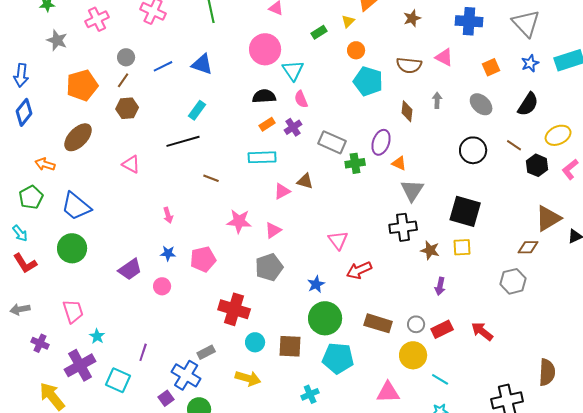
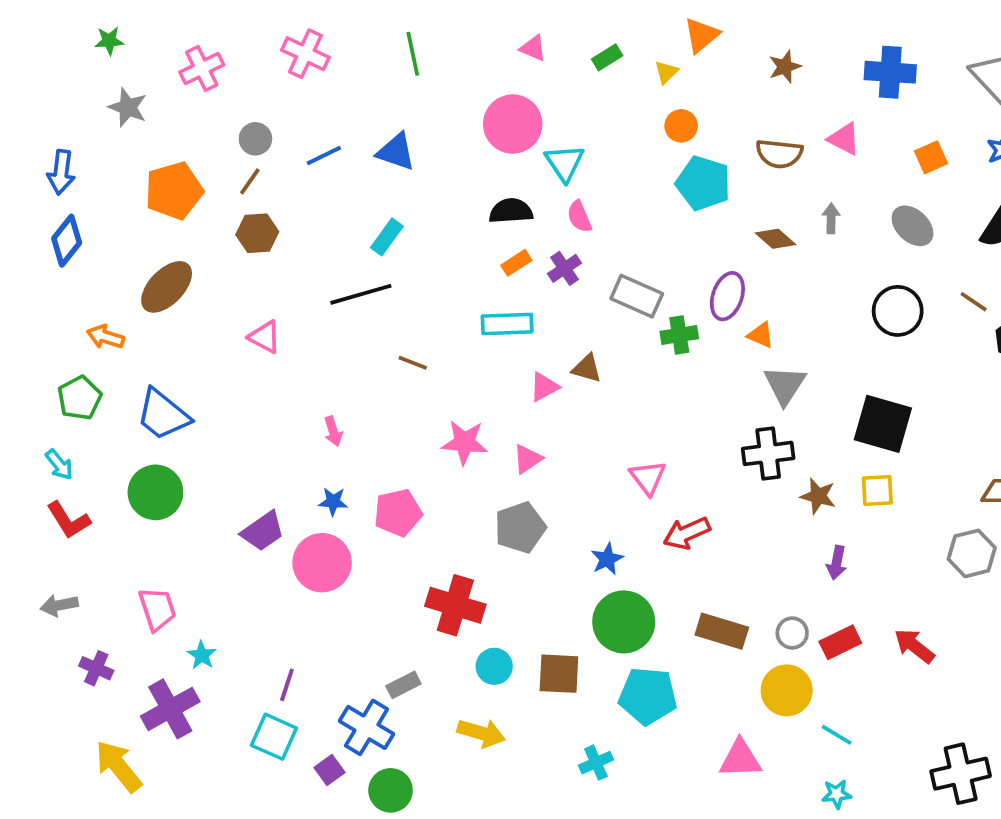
green rectangle: (319, 32) -> (607, 57), moved
brown diamond: (407, 111) -> (776, 239), turned -55
pink circle: (162, 286) -> (322, 563), size x1.8
cyan square: (118, 380) -> (274, 737), moved

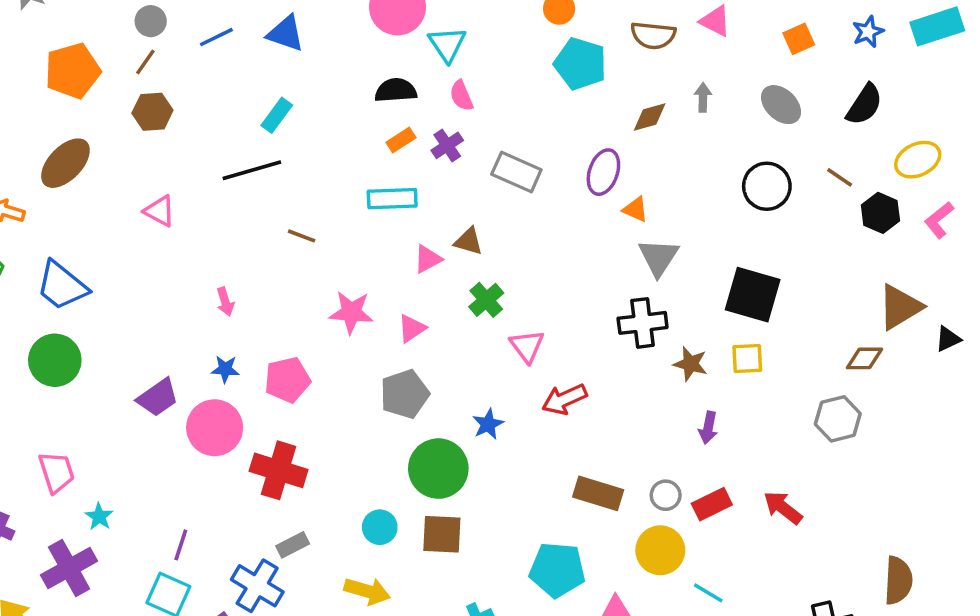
brown diamond: (776, 239) -> (650, 117), turned -57
green cross: (679, 335) -> (486, 300), moved, turned -32
red cross: (455, 605) -> (279, 470), moved
green circle: (624, 622) -> (438, 469), moved
cyan pentagon: (648, 696) -> (557, 570), moved

